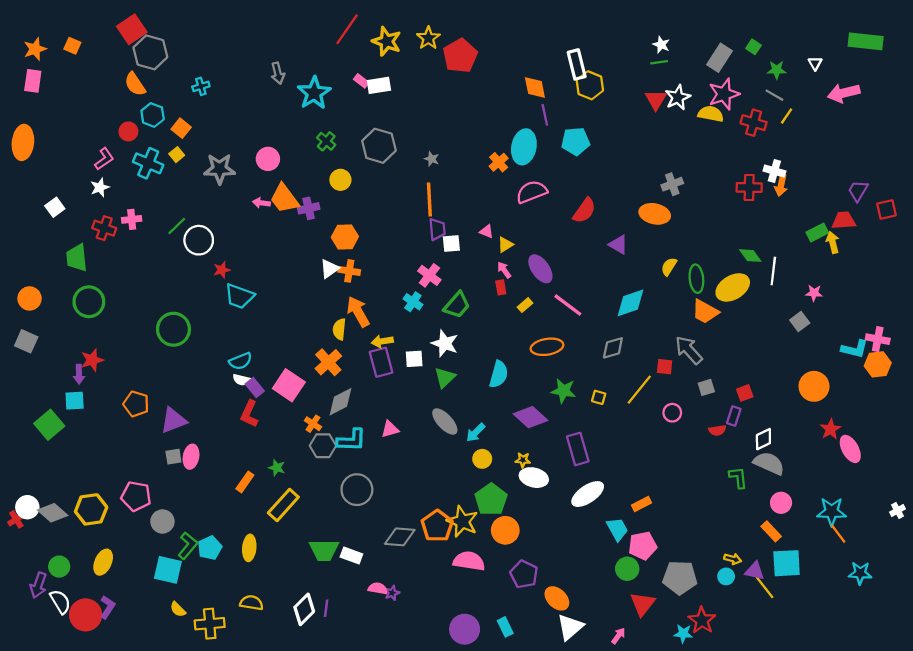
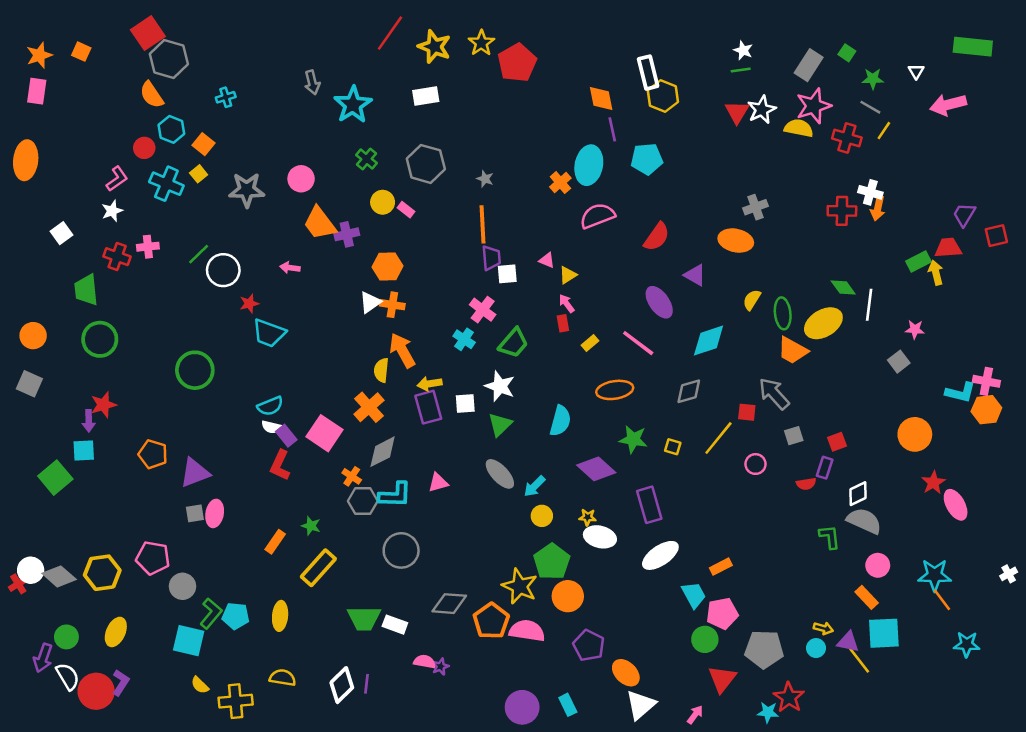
pink rectangle: (361, 81) -> (406, 210), moved
pink arrow: (261, 203) -> (290, 268), moved
purple ellipse: (540, 269) -> (659, 302), moved
orange pentagon: (437, 526) -> (491, 621), moved
cyan pentagon: (210, 548) -> (236, 616), turned 30

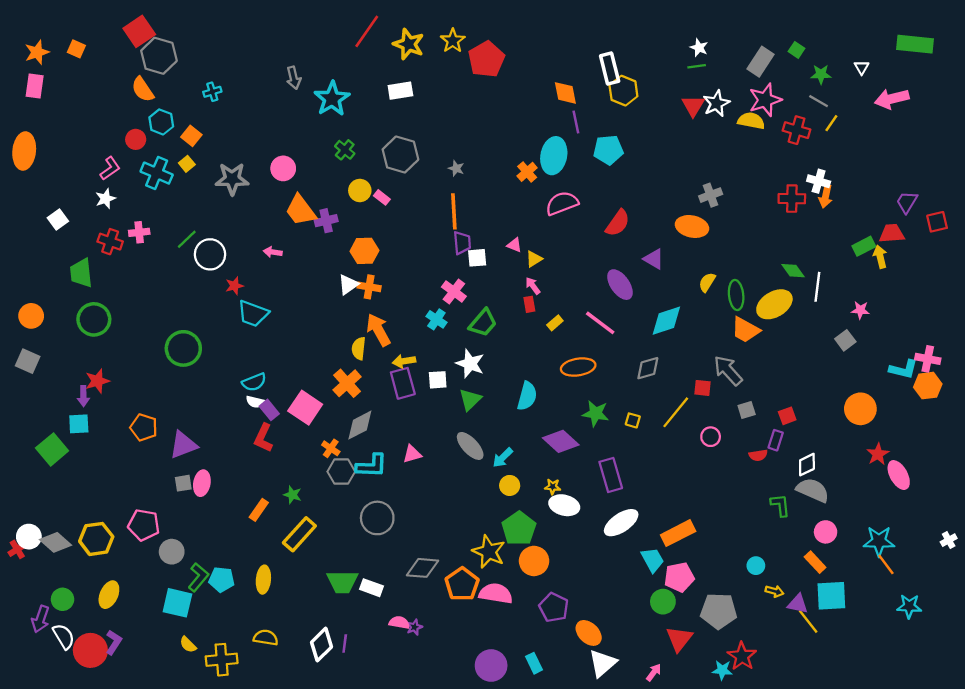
orange rectangle: (721, 567) -> (678, 533), size x1.6
cyan circle: (816, 648) -> (756, 566), moved

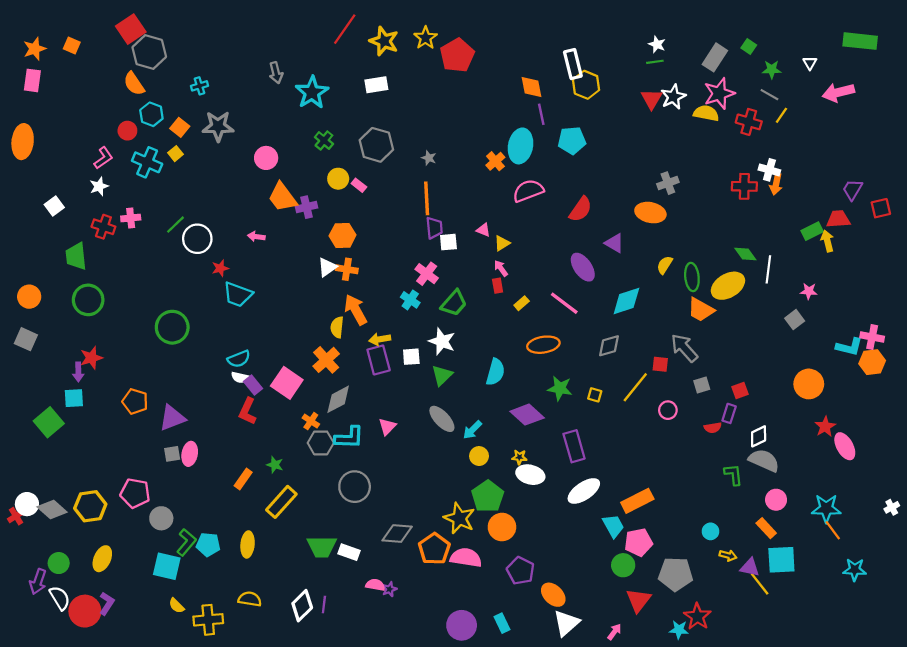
gray star: (232, 179) -> (218, 126), moved
pink triangle: (412, 454) -> (387, 427), turned -30

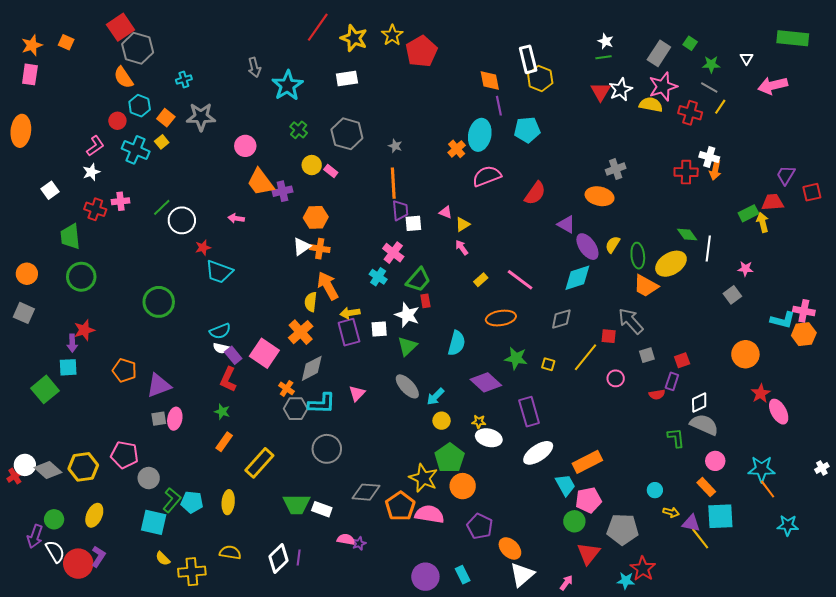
purple ellipse: (583, 267) -> (587, 247), moved
red rectangle: (498, 286) -> (425, 301), moved
green star: (275, 465) -> (222, 412), moved

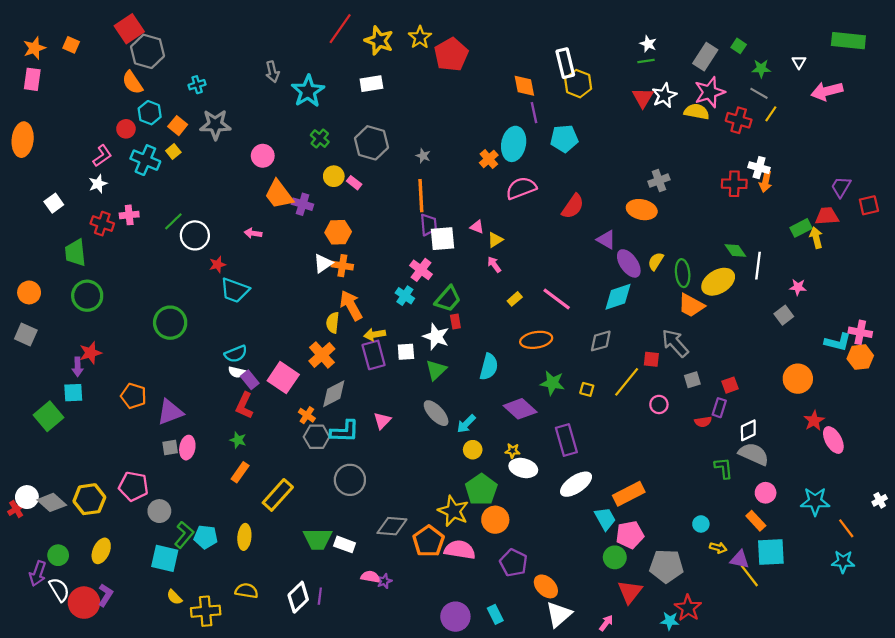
purple cross: (283, 191) -> (303, 204), turned 30
white square: (413, 223) -> (443, 239), size x1.4
orange line: (768, 489) -> (846, 528), moved

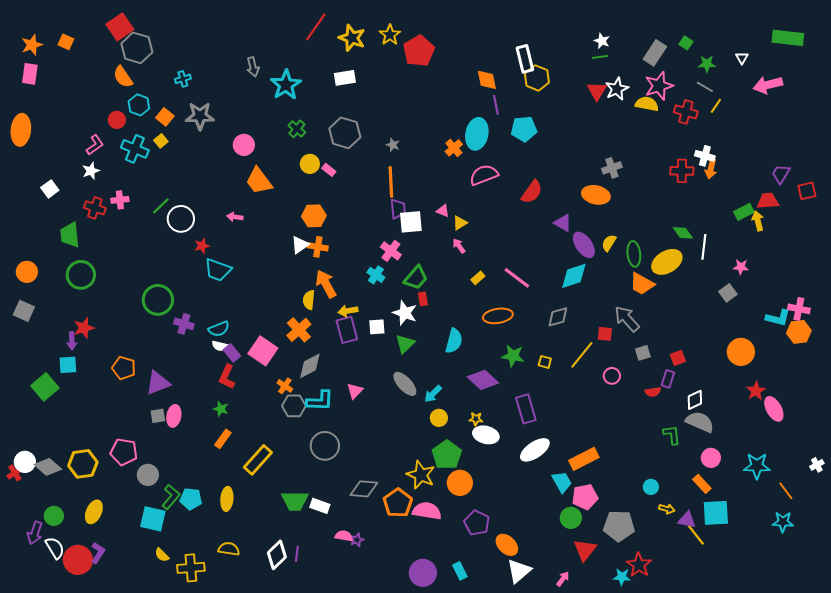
purple cross: (303, 204) -> (184, 324), moved

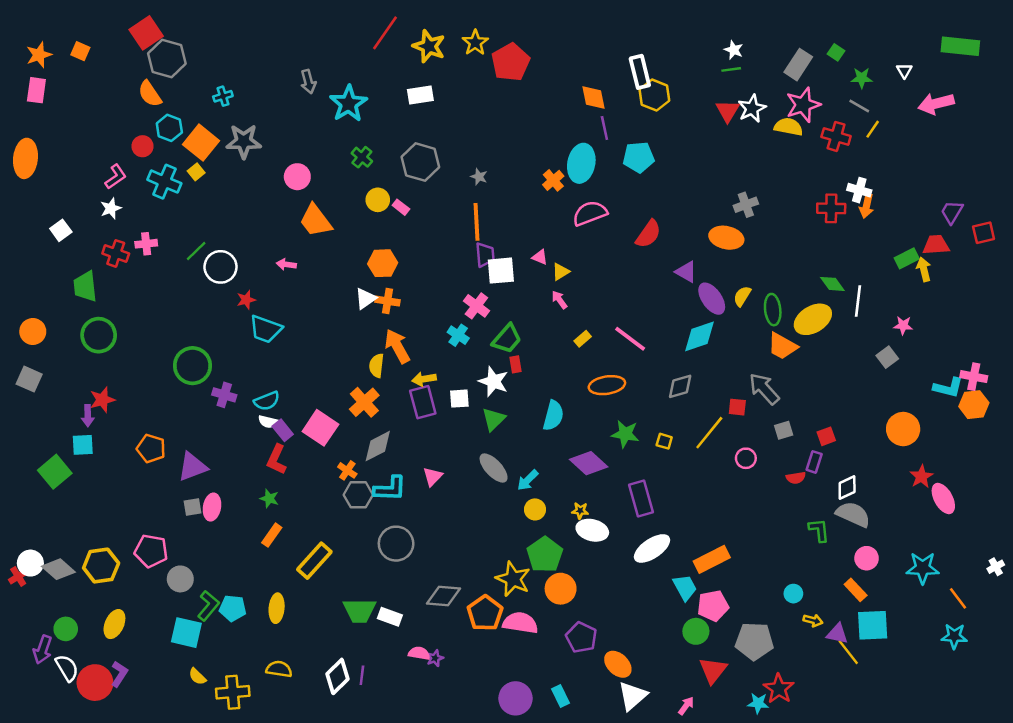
orange square: (165, 117) -> (201, 143), size x1.6

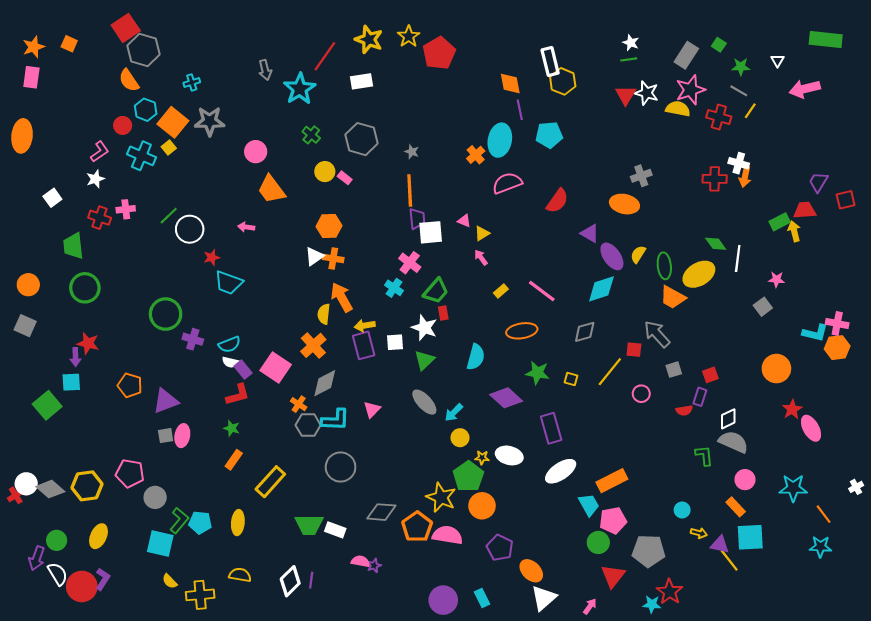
red line: (385, 33) -> (325, 56), moved
white star: (752, 108) -> (646, 93), turned -30
red star: (102, 400) -> (88, 343), turned 30
red L-shape: (277, 459) -> (238, 395), turned -130
yellow star: (580, 511) -> (482, 458), moved

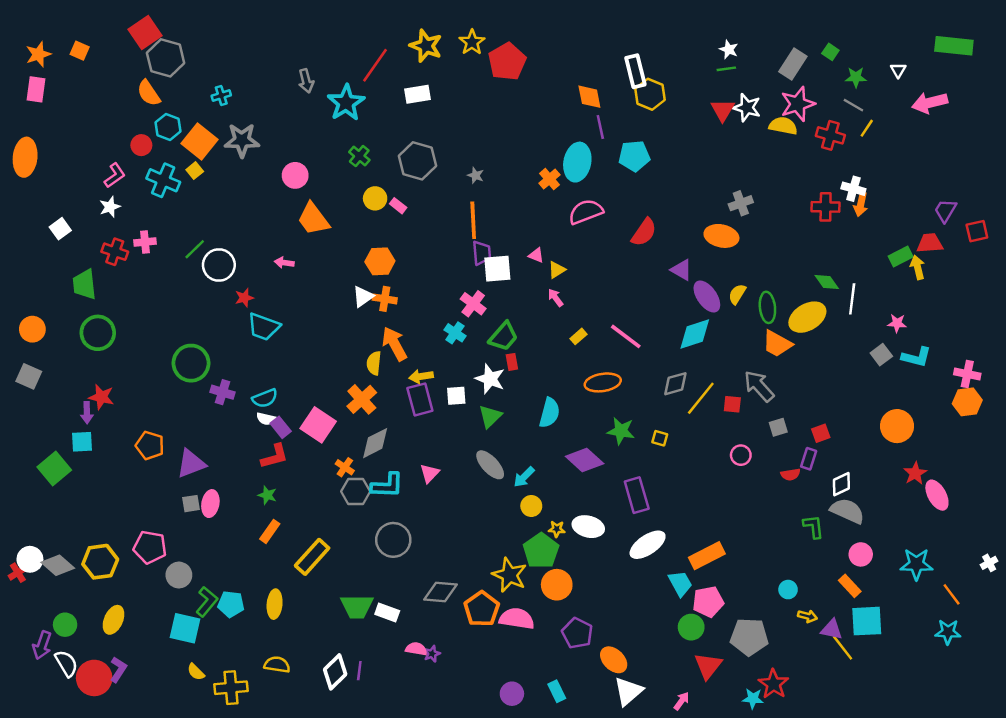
cyan L-shape: (815, 333) -> (916, 357), moved
yellow line: (610, 372) -> (701, 398), moved
purple circle: (443, 600) -> (512, 694), size x0.7

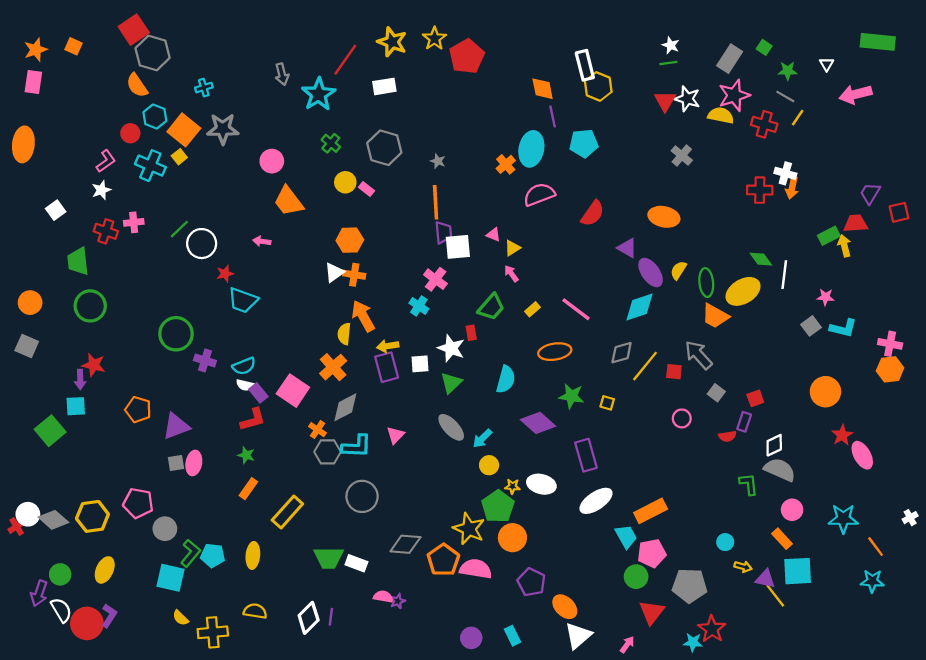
gray cross: (741, 203) -> (682, 156), moved, turned -30
green trapezoid: (503, 336) -> (491, 307), moved
gray square: (778, 427) -> (716, 393), turned -36

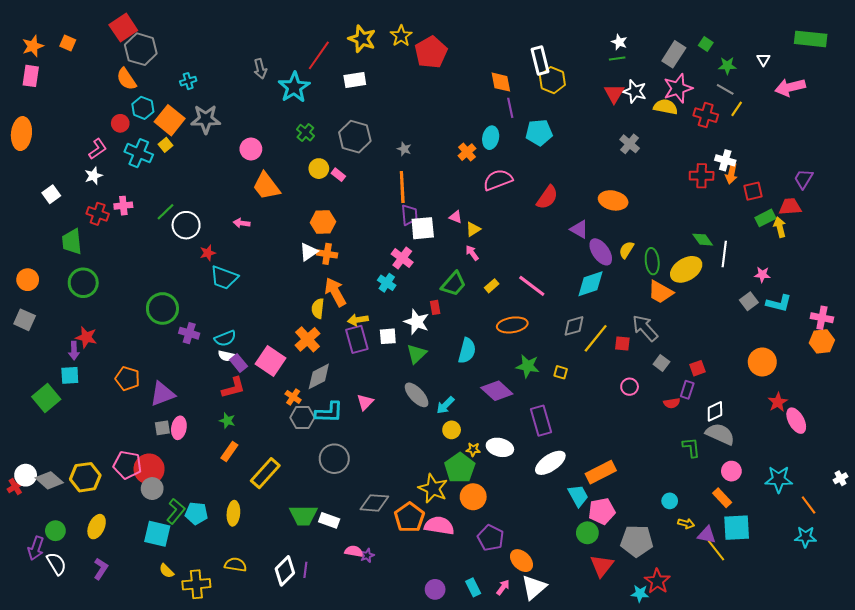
cyan ellipse: (531, 149) -> (491, 138), size x0.7
red square: (899, 212) -> (753, 191), moved
red circle: (87, 623) -> (149, 469), moved
pink arrow: (627, 645) -> (503, 587), moved

